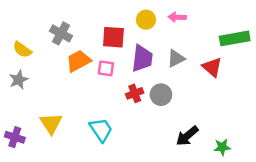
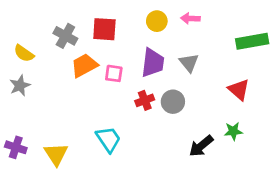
red square: (113, 37) -> (104, 29), moved
gray triangle: (176, 58) -> (189, 63), turned -42
red triangle: (212, 67) -> (239, 90), moved
yellow triangle: (51, 123) -> (56, 154), moved
green star: (222, 147) -> (233, 131), moved

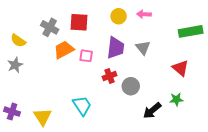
gray circle: (173, 102) -> (131, 86), moved

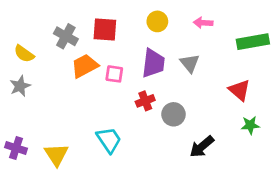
pink arrow: (144, 14) -> (203, 23), moved
green star: (176, 99) -> (250, 125), moved

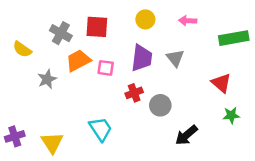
gray star: (20, 86) -> (47, 79), moved
purple cross: (16, 148) -> (15, 136), turned -36

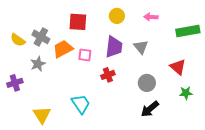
gray cross: (61, 33) -> (41, 37), moved
gray circle: (160, 105) -> (147, 83), moved
purple cross: (15, 136) -> (15, 83), moved

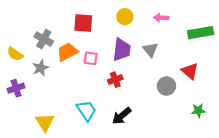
yellow semicircle: (18, 40) -> (15, 54), moved
gray circle: (147, 83) -> (166, 86), moved
green star: (186, 93) -> (198, 111), moved
black arrow: (150, 109) -> (122, 116), moved

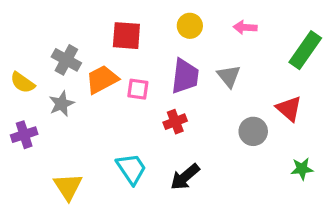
green rectangle: (201, 33) -> (305, 50), turned -45

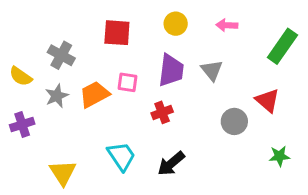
orange trapezoid: (102, 79) -> (94, 94), moved

